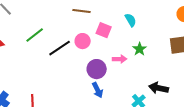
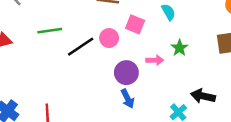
green line: (35, 35) -> (50, 31), turned 30

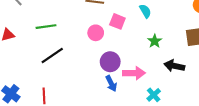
black line: (81, 47) -> (52, 56), moved
pink arrow: (155, 60) -> (134, 73), moved, size x1.5
black arrow: (203, 96) -> (174, 66), moved

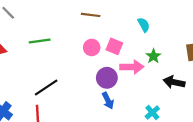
pink square: (117, 21) -> (114, 46), moved
black line: (52, 56) -> (46, 88), moved
pink arrow: (134, 73) -> (132, 67), moved

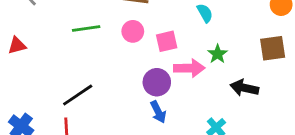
green line: (40, 41) -> (86, 29), moved
pink square: (114, 46) -> (167, 41), turned -35
pink circle: (92, 47) -> (133, 31), moved

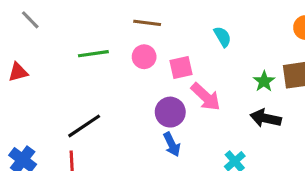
green star: (218, 54) -> (264, 81), moved
pink arrow: (189, 68) -> (206, 97), turned 44

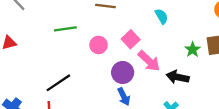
pink circle: (144, 57) -> (99, 45), moved
pink square: (181, 67) -> (131, 39), turned -30
black arrow: (266, 118) -> (178, 77), moved

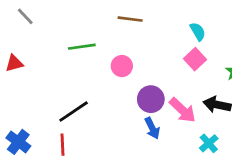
pink square: (131, 39) -> (195, 59), moved
pink arrow: (149, 61) -> (183, 110), moved

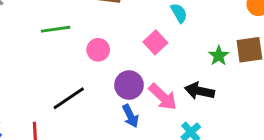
pink square: (195, 59) -> (155, 42), moved
black line: (74, 112) -> (69, 98), moved

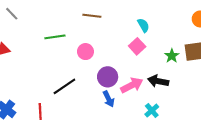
pink square: (155, 42) -> (137, 46), moved
pink arrow: (163, 97) -> (132, 85), turned -70

